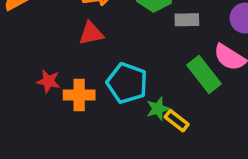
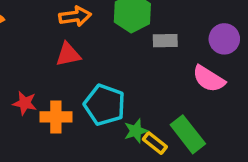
green rectangle: (204, 74) -> (188, 134), moved

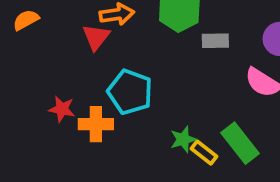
red triangle: (68, 55) -> (96, 37), moved, turned -40
cyan pentagon: (105, 105) -> (130, 92), moved

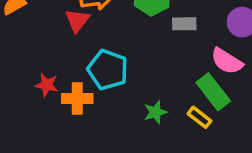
green rectangle: (240, 143) -> (213, 92), moved
yellow rectangle: (204, 153) -> (200, 117), moved

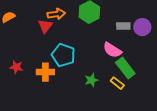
gray rectangle: (184, 24) -> (123, 26), moved
pink semicircle: (227, 61) -> (112, 50), moved
red star: (47, 85) -> (16, 67), moved

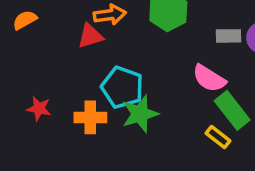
red triangle: (45, 26) -> (90, 36), turned 35
green star: (91, 80) -> (140, 114), moved, size x1.5

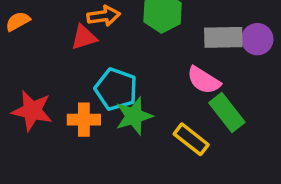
gray rectangle: (229, 36) -> (223, 37), size x1.5
red star: (39, 109) -> (32, 111), size x1.6
yellow rectangle: (218, 137) -> (191, 139), moved, size x1.4

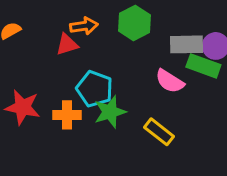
green rectangle: (227, 112) -> (203, 66), moved, turned -32

